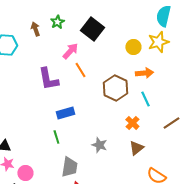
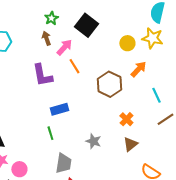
brown arrow: (35, 29) -> (46, 38), moved
yellow star: (158, 42) -> (152, 38), turned 30
orange arrow: (144, 73) -> (138, 69), turned -42
cyan line: (145, 99) -> (156, 95), moved

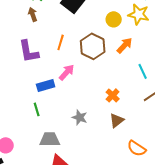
pink arrow: (64, 47) -> (67, 72), moved
orange line: (74, 66) -> (61, 42), turned 49
brown hexagon: (109, 84) -> (93, 46), moved
gray trapezoid: (63, 163) -> (50, 139), turned -100

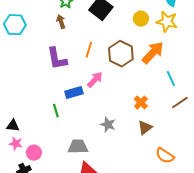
yellow circle: (114, 19) -> (141, 19), moved
orange arrow: (125, 45) -> (153, 53), size x1.4
green line: (37, 109) -> (56, 111), moved

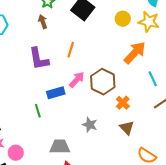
brown hexagon: (121, 54) -> (103, 82), moved
brown triangle: (145, 128) -> (127, 128), turned -35

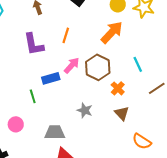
orange arrow: (135, 53) -> (112, 32), moved
cyan line: (153, 79) -> (138, 64), moved
pink circle: (16, 153) -> (16, 124), moved

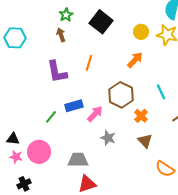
orange arrow: (112, 32) -> (135, 60), size x0.7
pink arrow: (72, 65) -> (95, 114), moved
green line: (33, 96) -> (51, 117), moved, turned 56
pink circle: (16, 124) -> (39, 152), size x1.5

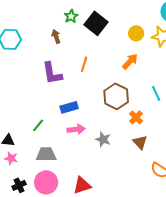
green star: (66, 15) -> (71, 16), moved
pink arrow: (95, 114) -> (76, 129), moved, turned 42
green line: (51, 117) -> (38, 125), moved
pink circle: (39, 152) -> (46, 182), moved
gray trapezoid: (78, 160) -> (46, 154), moved

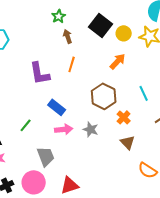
black square: (96, 23) -> (101, 25), moved
brown arrow: (56, 36) -> (68, 36), moved
blue rectangle: (69, 107) -> (57, 107), turned 54
gray star: (103, 139) -> (91, 129), moved
gray trapezoid: (46, 154) -> (46, 156), moved, turned 70

